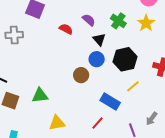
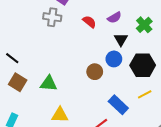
purple semicircle: (89, 20) -> (114, 18), turned 96
gray cross: (14, 35) -> (52, 17), moved

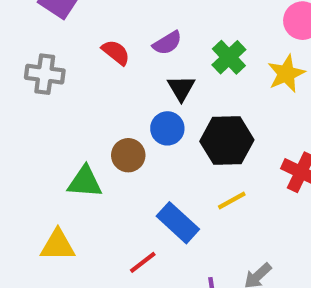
gray cross: (52, 17) -> (45, 74), moved
green triangle: (49, 83) -> (85, 182), moved

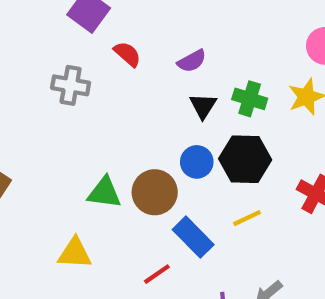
red semicircle: (116, 52) -> (127, 54), moved
green cross: (229, 57) -> (250, 99), moved, turned -32
blue circle: (167, 128) -> (197, 162), moved
brown circle: (128, 155) -> (155, 192), moved, size x1.4

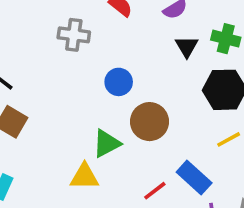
blue circle: (197, 162) -> (119, 82), moved
green triangle: (104, 193) -> (107, 144), moved, turned -32
blue rectangle: (193, 237) -> (194, 177), moved

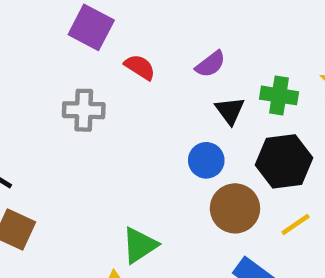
blue circle: (119, 82) -> (206, 160), moved
brown circle: (149, 122) -> (235, 208), moved

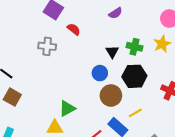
purple semicircle: (210, 64) -> (115, 13), moved
yellow line: (296, 224) -> (135, 113), moved

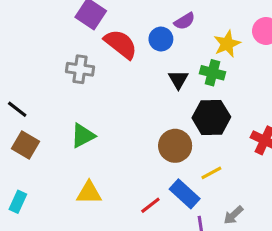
red semicircle: (74, 29) -> (121, 44), size x1.6
yellow star: (162, 44) -> (227, 44), moved
blue circle: (100, 73) -> (161, 39), moved
green triangle: (67, 108) -> (83, 136), moved

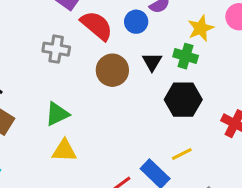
brown circle: (175, 146) -> (112, 70), moved
yellow triangle: (89, 193) -> (64, 151), moved

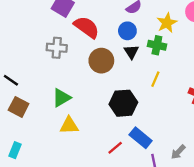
blue circle: (136, 22) -> (127, 31), moved
black hexagon: (183, 100) -> (123, 103), moved
yellow line: (182, 154) -> (155, 79), moved, turned -35

